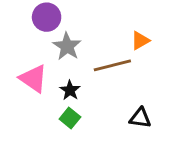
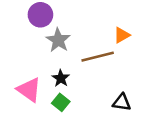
pink triangle: (33, 79) -> (29, 90), moved

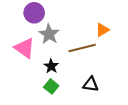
pink triangle: (29, 90) -> (25, 48), moved
black triangle: (122, 102) -> (91, 84), moved

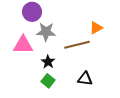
gray star: (49, 34) -> (46, 32), turned -30
pink triangle: (25, 48) -> (23, 45), turned -35

